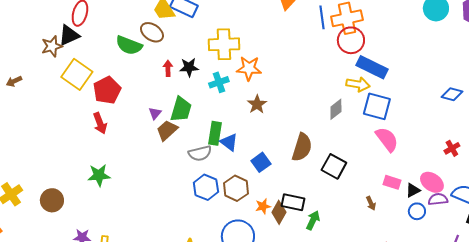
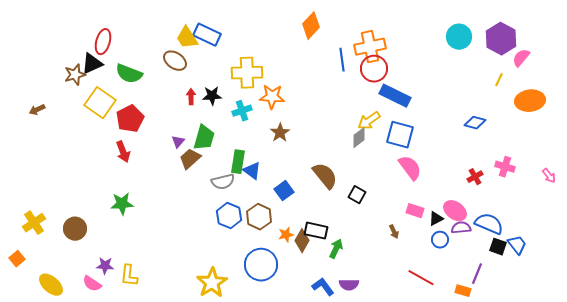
blue line: (322, 17) -> (342, 60), moved
green semicircle: (129, 45) -> (129, 74), moved
yellow arrow: (358, 84) -> (369, 121), moved, turned 135
brown semicircle: (302, 147) -> (325, 176), turned -56
black square: (334, 166) -> (357, 195), size x0.7

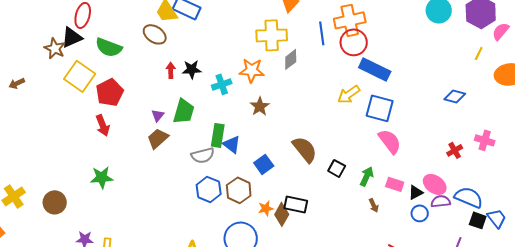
yellow cross: (247, 73) -> (272, 35), moved
brown star: (75, 75) -> (55, 48), turned -30
gray diamond: (359, 138) -> (291, 59), moved
brown trapezoid: (190, 159) -> (158, 138), moved
green arrow: (336, 249) -> (367, 176), moved

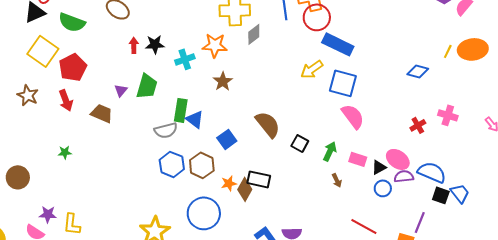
brown star: (55, 48) -> (28, 95), moved
yellow line: (479, 53) -> (448, 51), moved
brown trapezoid: (158, 138) -> (102, 113), moved, turned 65
green star: (102, 177) -> (65, 152), size x0.6

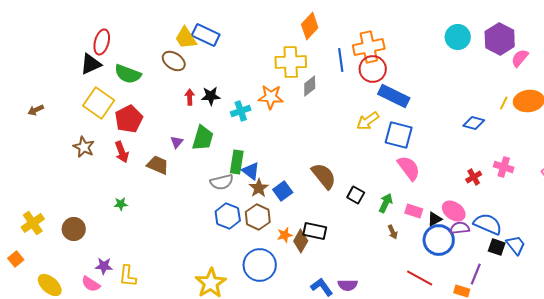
brown star: (223, 81) -> (259, 188), moved
blue circle: (383, 188) -> (439, 240), size x1.8

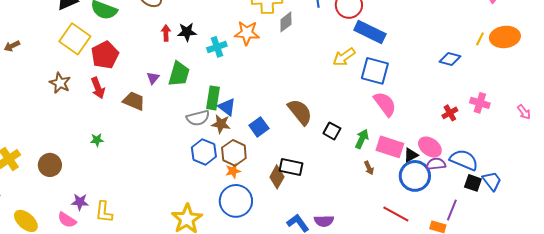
brown star: (259, 188) -> (221, 124), moved, turned -30
pink rectangle: (414, 211) -> (390, 147), size x1.5
orange star: (285, 235) -> (233, 171), moved

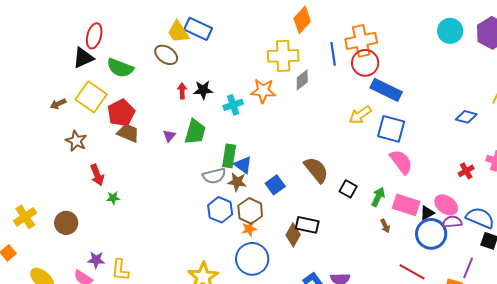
brown arrow: (12, 46) -> (58, 104), moved
red arrow: (98, 88) -> (97, 175), moved
brown trapezoid: (134, 101) -> (128, 133), moved

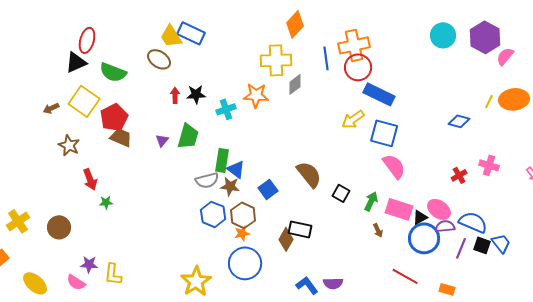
purple line: (468, 268) -> (461, 248), moved

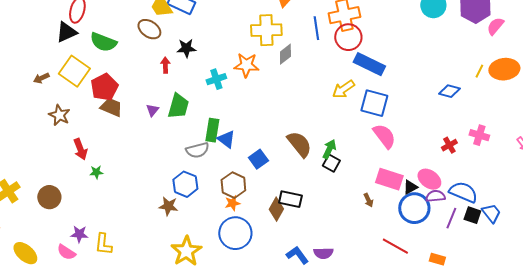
black star: (196, 94) -> (186, 48), moved
brown star: (230, 186) -> (168, 206), moved
green arrow: (371, 201) -> (329, 149), moved
blue hexagon: (213, 214) -> (185, 184), moved

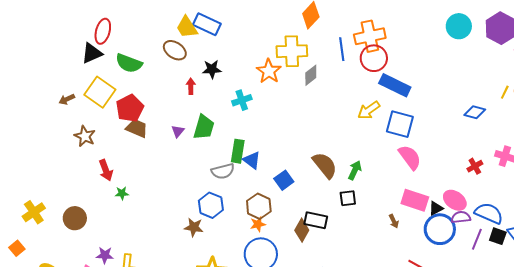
orange star: (246, 65) -> (269, 71), moved, turned 30
black square: (331, 163) -> (348, 198), moved, turned -36

